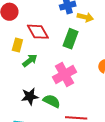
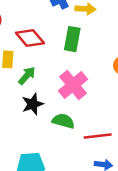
black star: (30, 96) -> (33, 104), moved

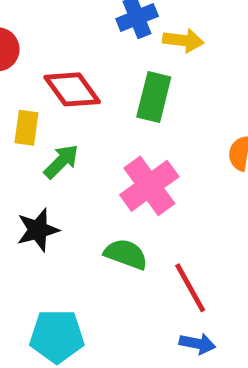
black star: (33, 104) -> (38, 230), moved
red line: (98, 136) -> (190, 288), turned 64

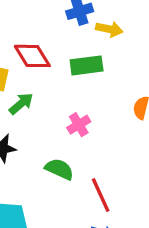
green rectangle: (154, 97) -> (87, 65), turned 64
pink cross: (149, 186) -> (79, 125), size x0.6

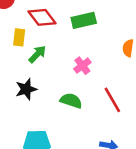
red line: (101, 195) -> (112, 100), moved

